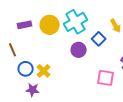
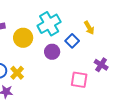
yellow circle: (50, 25) -> (23, 38), moved

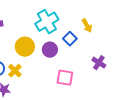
yellow circle: (23, 38) -> (25, 47), moved
pink square: (79, 80) -> (65, 78), moved

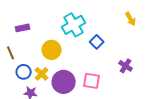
yellow arrow: (87, 26) -> (131, 19), moved
purple circle: (50, 50) -> (64, 82), moved, size x1.5

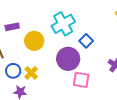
yellow circle: (52, 50) -> (34, 41), moved
purple circle: (64, 82) -> (68, 59), moved

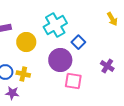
yellow cross: (31, 73) -> (23, 74), turned -32

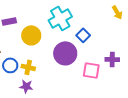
purple cross: (107, 66) -> (112, 59), turned -32
pink square: (73, 81) -> (91, 70), moved
purple star: (12, 93) -> (26, 86), moved

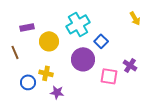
purple cross: (112, 59) -> (130, 65), turned 32
blue circle: (10, 65) -> (28, 82), moved
purple star: (26, 86) -> (57, 92), moved

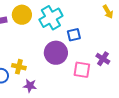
yellow circle: (49, 41) -> (22, 15), moved
blue square: (101, 41) -> (74, 35), turned 32

